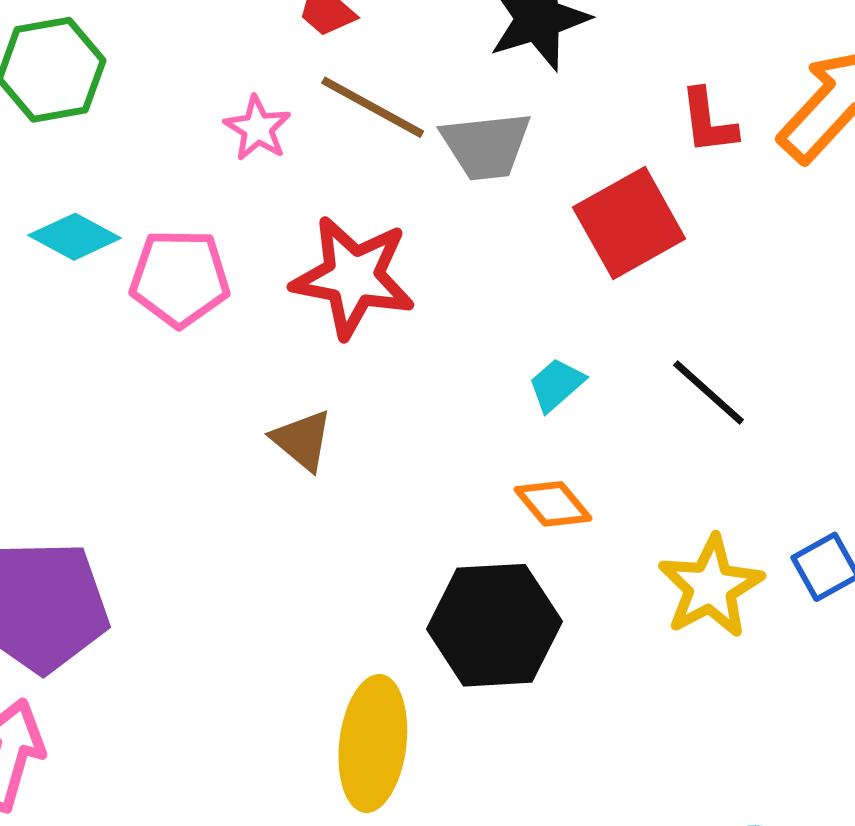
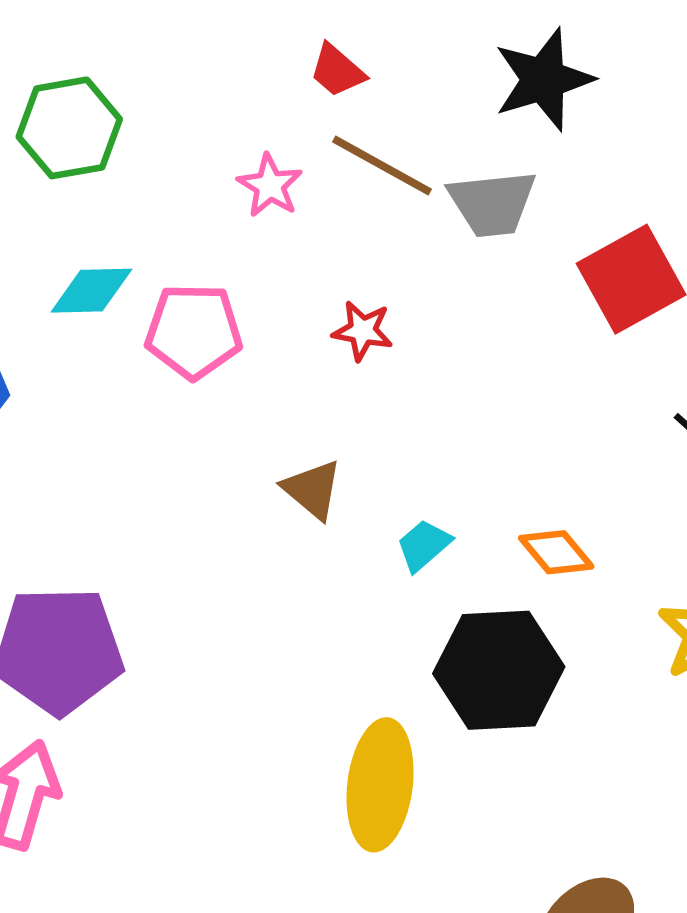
cyan diamond: (75, 237) -> (91, 291), turned -30
red star: (353, 277) -> (363, 331), size x0.5
cyan trapezoid: (556, 385) -> (424, 545), moved

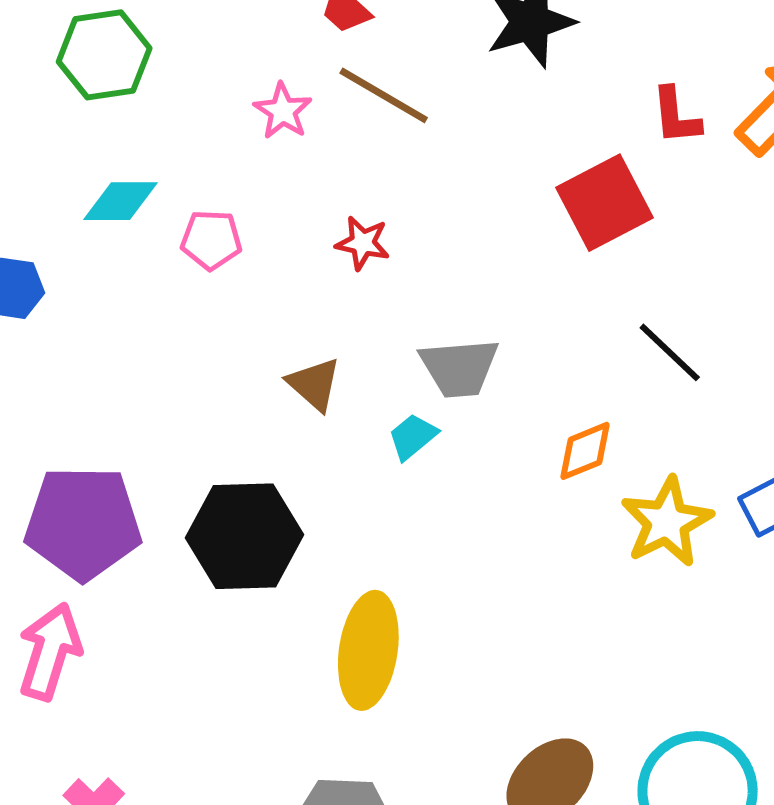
gray trapezoid: (492, 203) -> (459, 368), moved
pink pentagon: (194, 331) -> (211, 240), size x0.7
orange diamond: (556, 552) -> (585, 451), moved, turned -74
black hexagon: (499, 670) -> (245, 536), moved

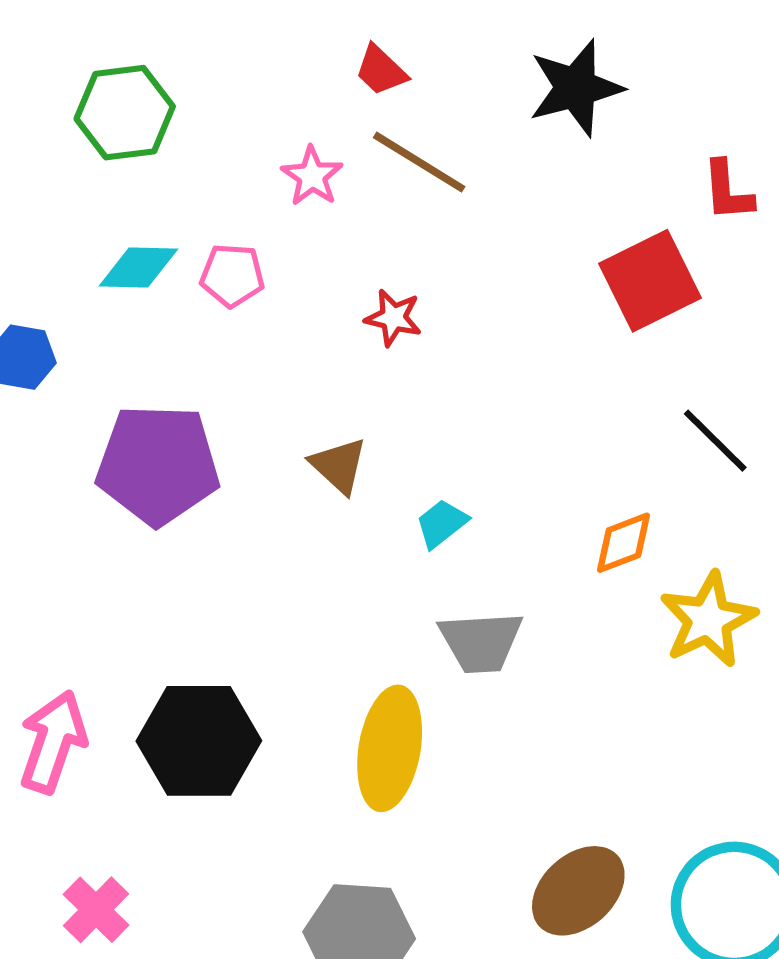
pink pentagon: (211, 240) -> (232, 275), moved
gray trapezoid: (459, 368) -> (481, 642), moved
purple pentagon: (83, 523) -> (158, 465), moved
black hexagon: (245, 536) -> (199, 741), moved

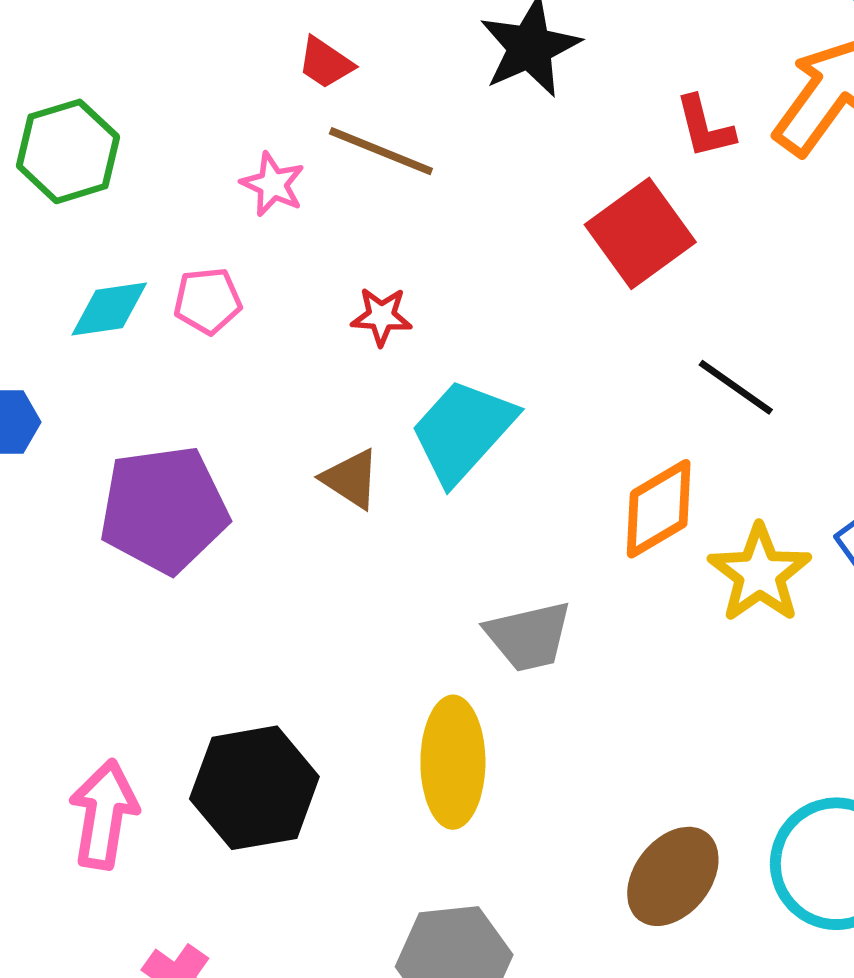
cyan trapezoid: (442, 523) -> (463, 431), moved, size x2.0
orange diamond: (623, 543) -> (659, 509), size x1.4

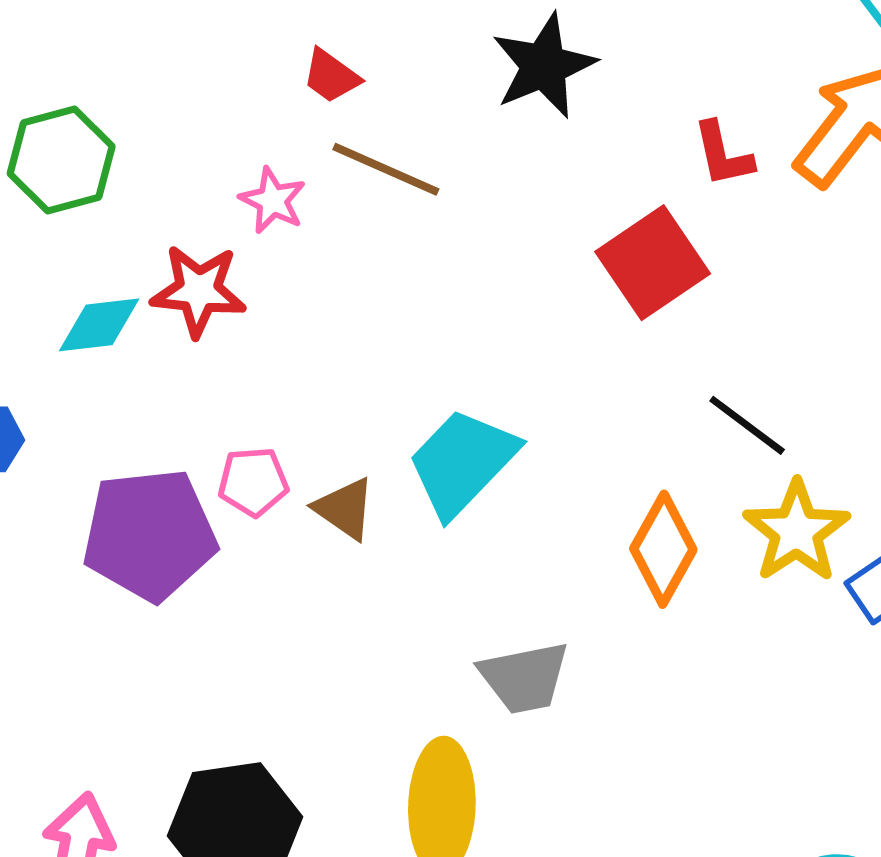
pink pentagon: (208, 301) -> (253, 482), moved
red star: (382, 316) -> (199, 291), moved, size x1.5
orange diamond: (659, 509) -> (663, 549), turned -32
yellow star: (760, 574) -> (796, 531), moved

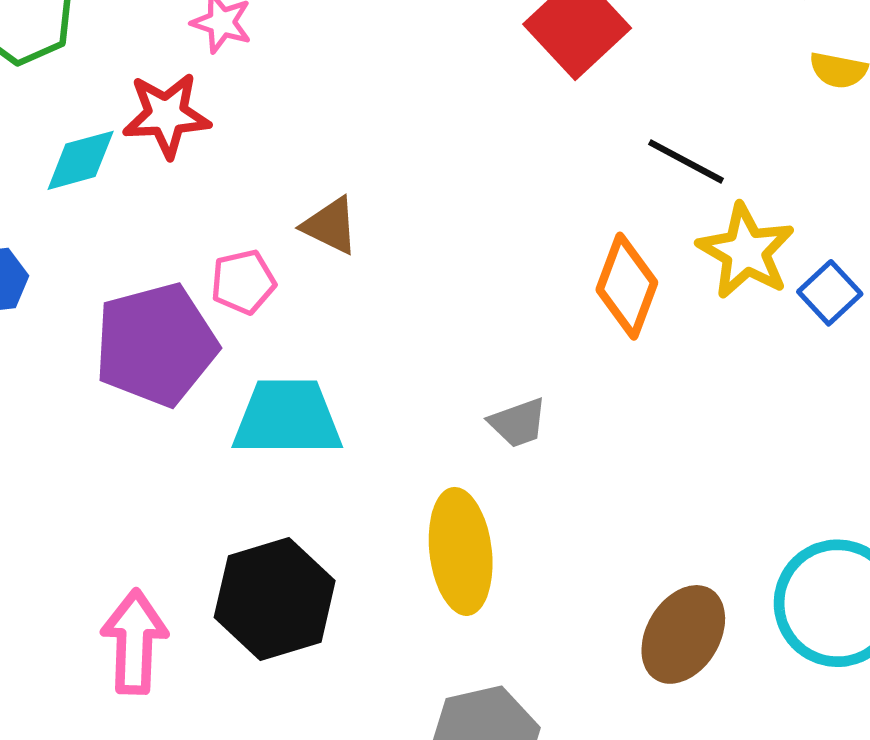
cyan trapezoid: (462, 462) -> (287, 418), moved, turned 55
brown triangle: (345, 509) -> (330, 226), moved
gray trapezoid: (524, 678) -> (518, 423), size x0.7

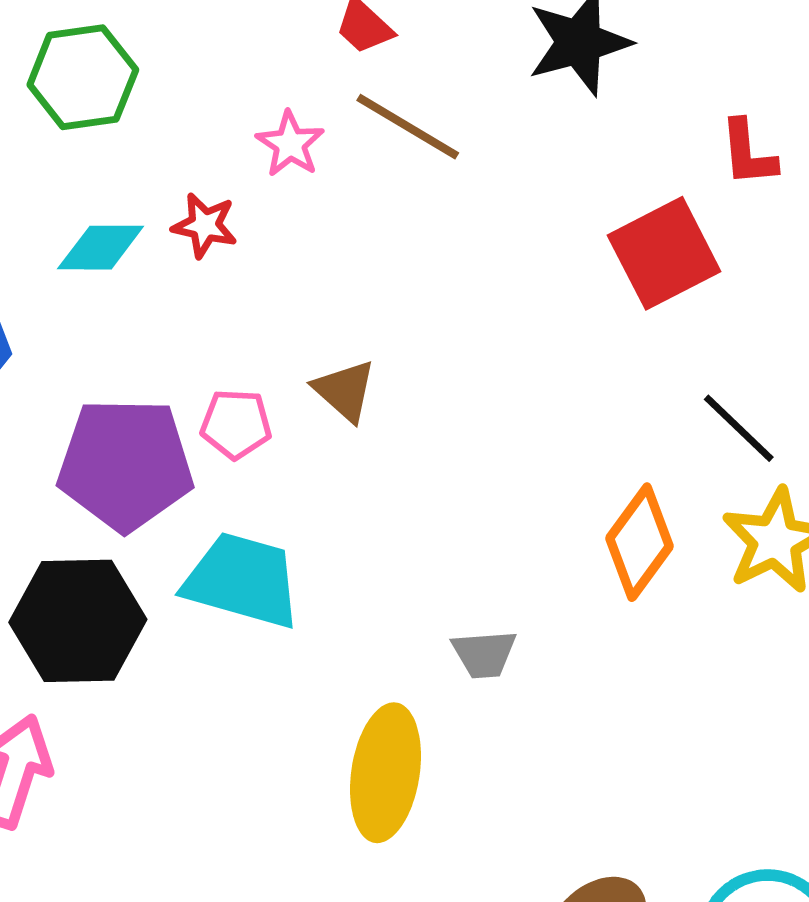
red star: (167, 115) -> (205, 225), size x0.7
black hexagon: (275, 599) -> (78, 621), moved

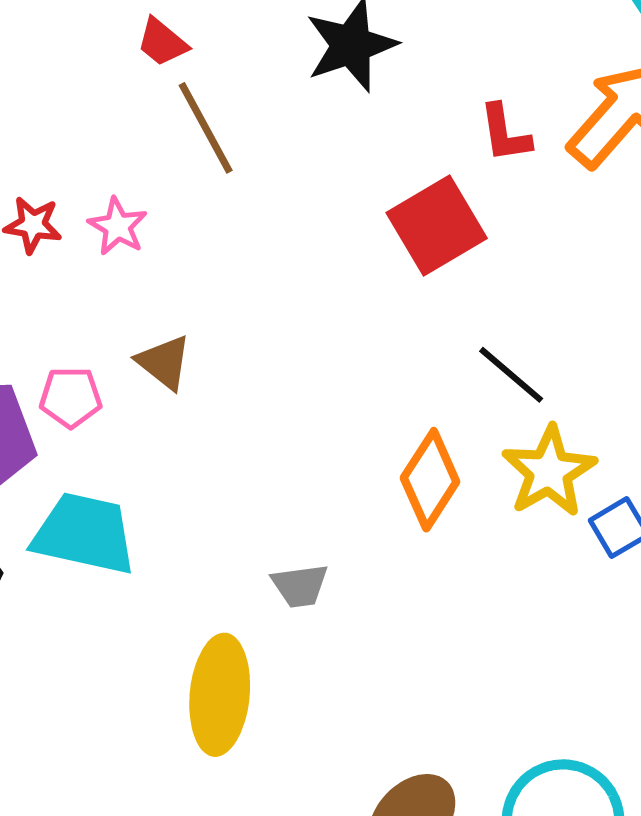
brown line: (408, 127) -> (206, 128), turned 34
pink star: (290, 144) -> (118, 226), moved

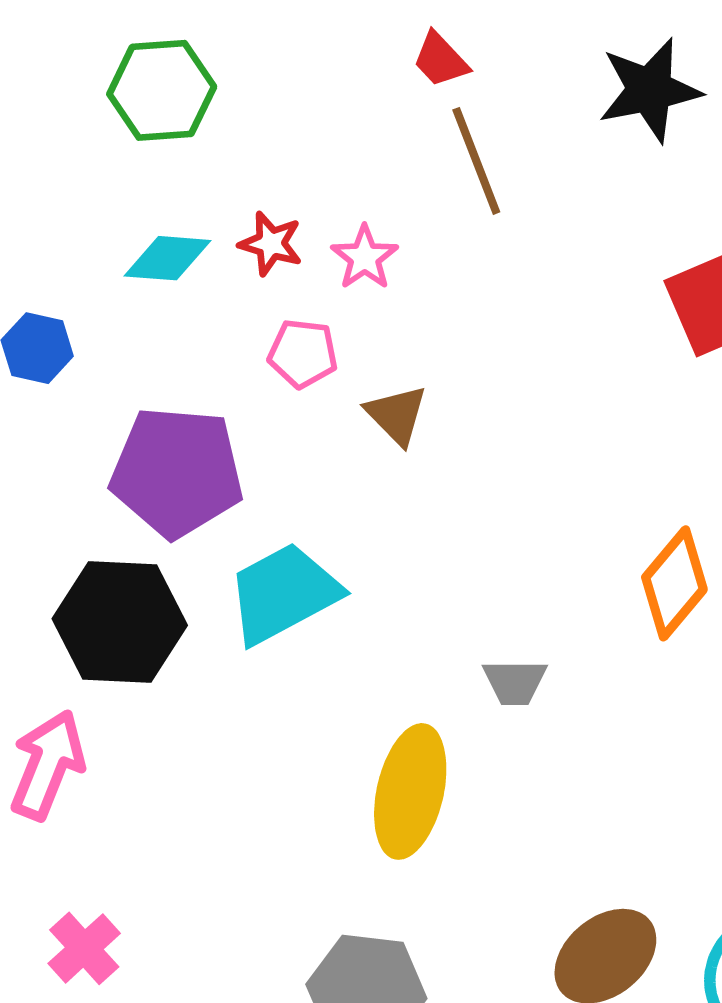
pink pentagon: (71, 397) -> (303, 353), moved
cyan trapezoid: (84, 534) -> (283, 593), turned -48

